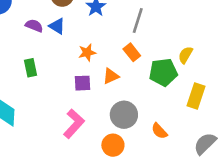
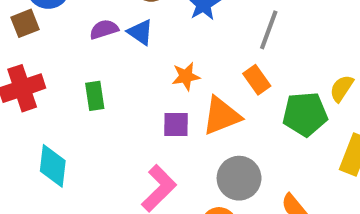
purple semicircle: (34, 26) -> (104, 29), turned -42
orange triangle: (111, 76) -> (221, 116), size x1.5

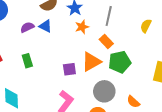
orange star: (186, 76) -> (82, 27), moved
yellow semicircle: (342, 88) -> (146, 26), moved
green pentagon: (305, 114) -> (120, 62), moved

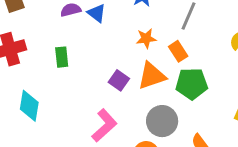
orange star: (82, 27) -> (146, 38), moved
purple square: (69, 69) -> (119, 80), turned 32

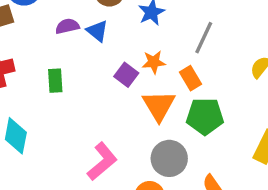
orange triangle: (152, 76) -> (159, 106), turned -44
purple square: (119, 80) -> (126, 75), moved

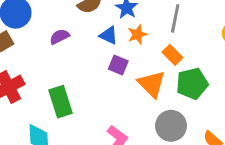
blue triangle: (97, 31) -> (109, 35), moved
orange star: (154, 62) -> (137, 34), moved
green rectangle: (55, 81) -> (61, 102), moved, size x1.5

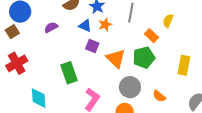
orange rectangle: (172, 55) -> (152, 36), moved
green rectangle: (61, 102) -> (69, 73), moved

